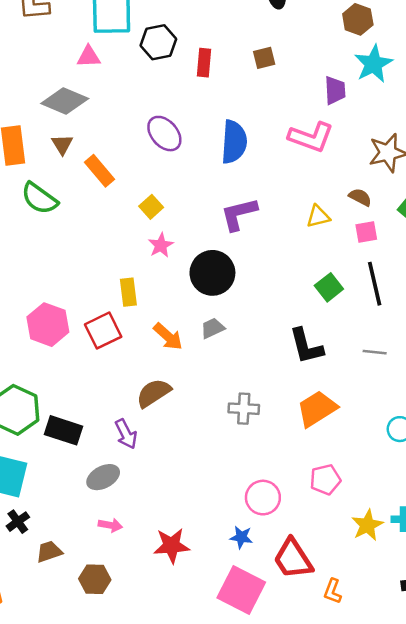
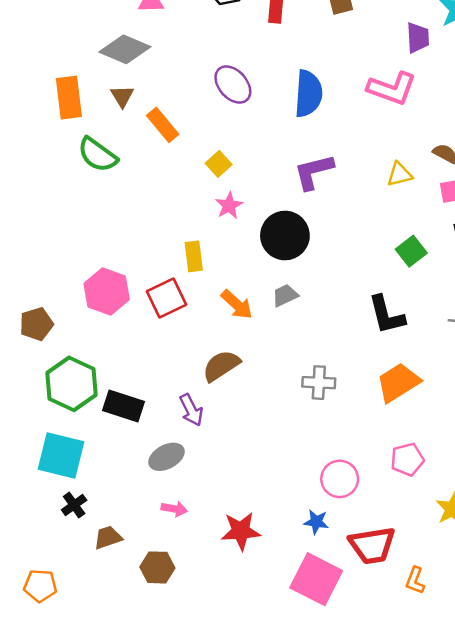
red trapezoid: (293, 559) -> (372, 545), turned -66

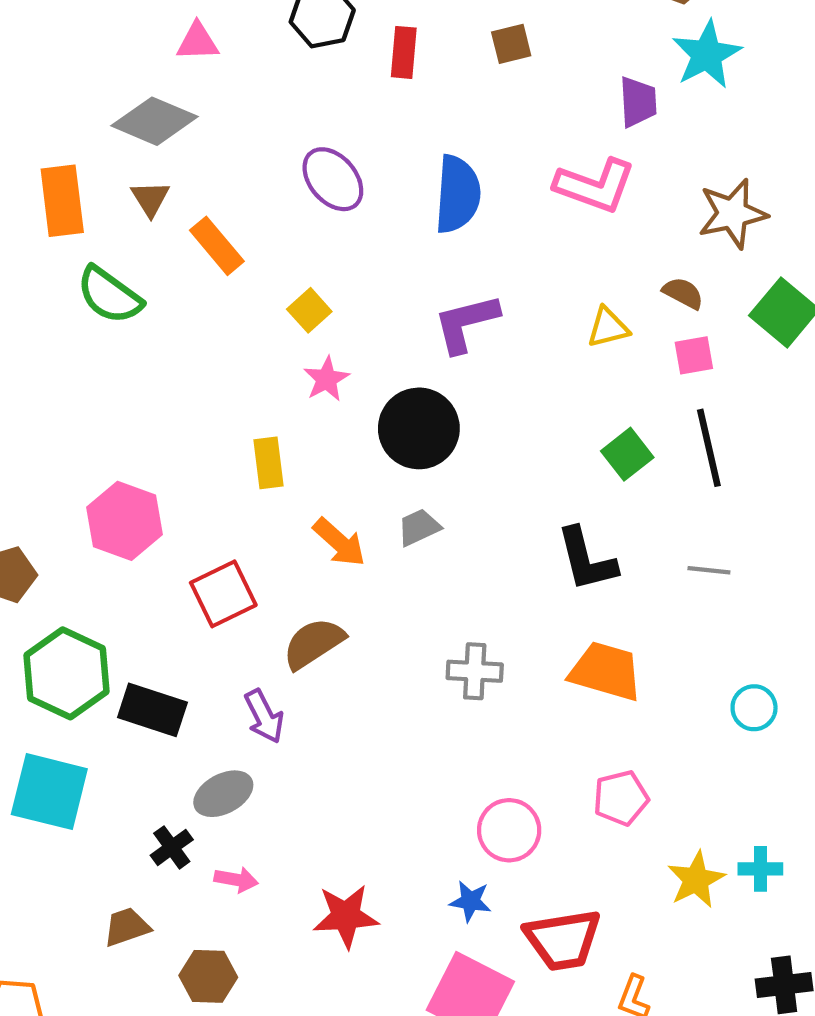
red square: (167, 298) -> (223, 594), moved
orange trapezoid: (398, 383) -> (606, 671), turned 48
black cross: (74, 505) -> (172, 847), moved

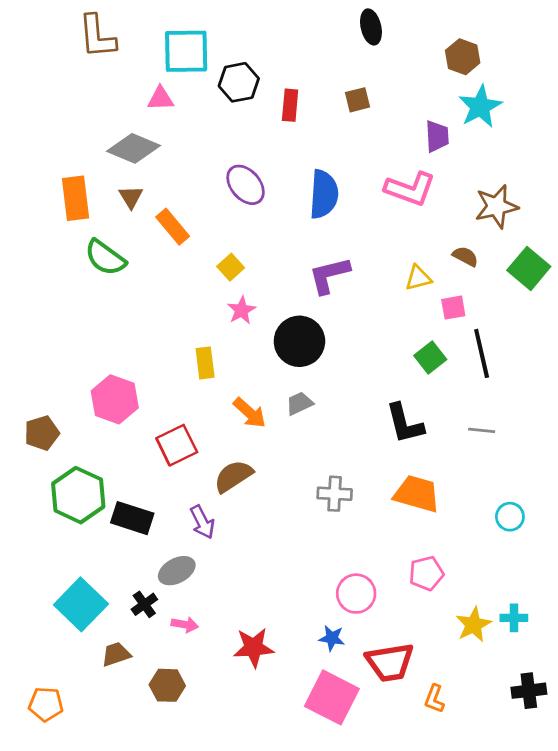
pink square: (694, 355) -> (453, 308), moved
cyan square: (49, 792) -> (81, 604), moved, turned 30

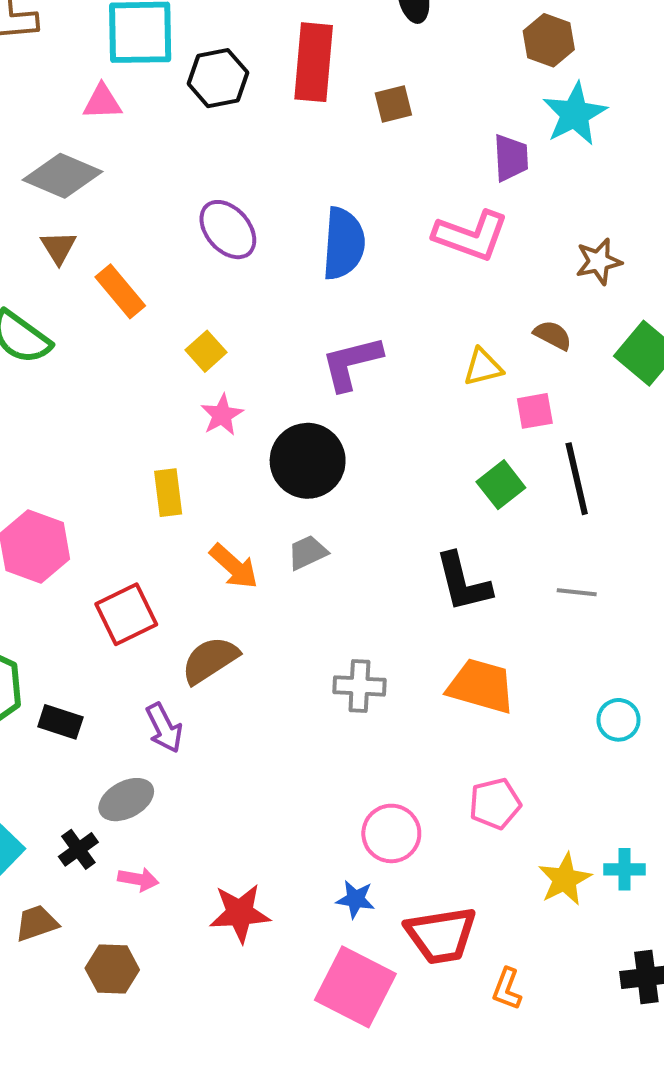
red rectangle: (290, 105) -> (314, 62), moved, size x1.6
brown star: (496, 206) -> (599, 261), size x0.7
black rectangle: (132, 518) -> (60, 722), size x0.7

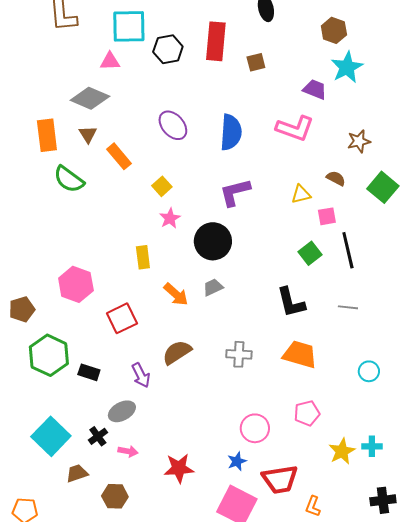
purple trapezoid: (511, 158) -> (315, 89), turned -65
brown semicircle: (210, 660) -> (177, 352), moved
blue star: (355, 899) -> (237, 461), turned -30

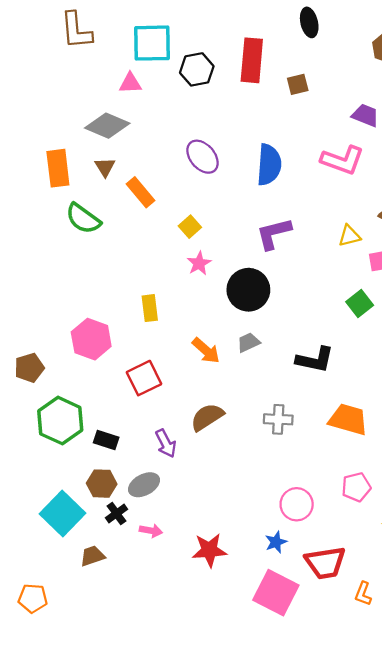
yellow rectangle: (143, 257) -> (150, 308), moved
black L-shape: (291, 302) -> (315, 360), moved, turned -64
brown hexagon: (115, 496) -> (102, 484), moved

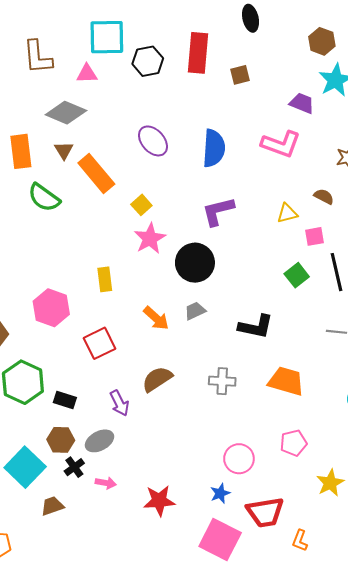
brown L-shape: (76, 30) -> (38, 57), moved
orange rectangle: (141, 192) -> (96, 173), size x1.4
pink star: (199, 263) -> (150, 238), size x1.4

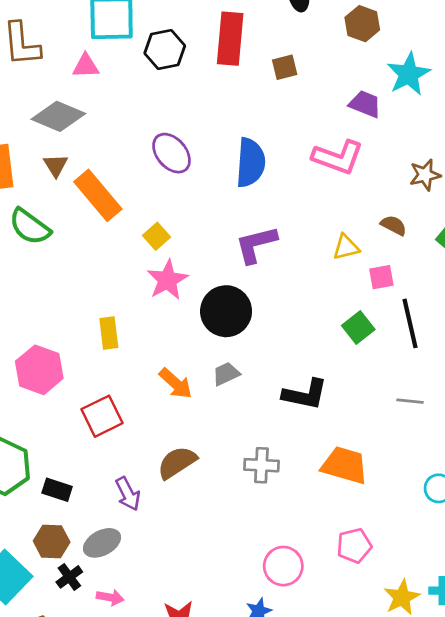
brown hexagon: (322, 41) -> (362, 24), moved

